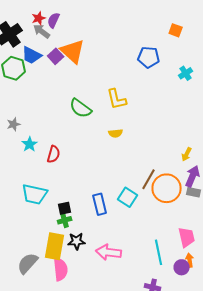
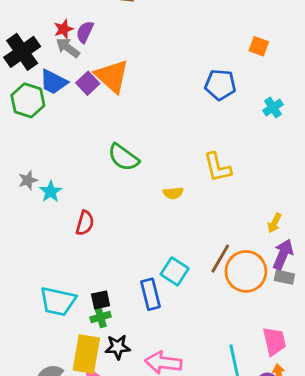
yellow L-shape: (117, 99) -> (217, 167), moved
cyan star: (30, 144) -> (51, 192), moved
cyan trapezoid: (35, 194) -> (58, 301), moved
cyan square: (128, 197) -> (175, 271), moved

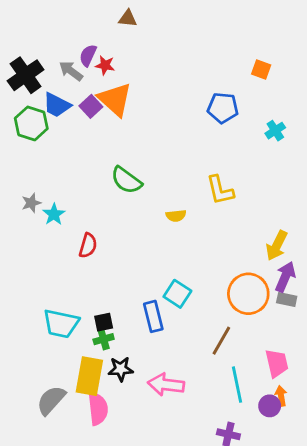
red star: (63, 29) -> (105, 65), moved, turned 30
yellow arrow: (274, 223) -> (277, 246), size x1.5
brown line: (220, 259) -> (221, 341), moved

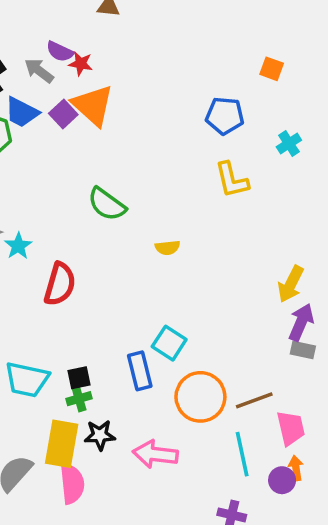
purple semicircle: (88, 55) -> (60, 52), turned -90
yellow L-shape: (220, 190) -> (232, 180), moved
red semicircle: (88, 246) -> (60, 284), size x1.4
orange circle: (248, 294) -> (200, 397), moved
brown line: (221, 341) -> (254, 400), moved, turned 40

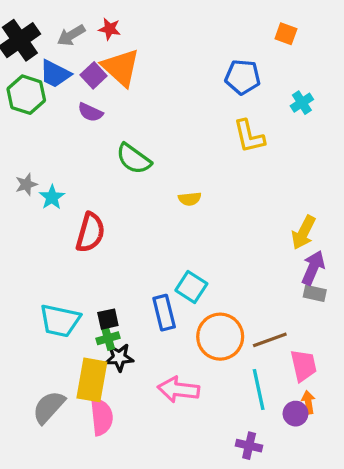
purple semicircle: (60, 52) -> (90, 112), moved
gray arrow: (39, 71) -> (71, 35), turned -68
black star: (100, 435) -> (119, 357), moved

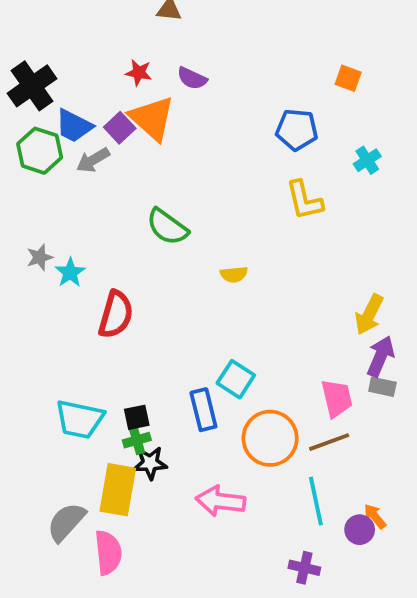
gray arrow: (71, 35) -> (93, 160), moved
purple semicircle: (90, 112) -> (192, 78), moved
pink trapezoid: (304, 365) -> (337, 398), moved
orange arrow: (308, 402) -> (375, 516), turned -30
pink semicircle: (102, 417) -> (108, 553), moved

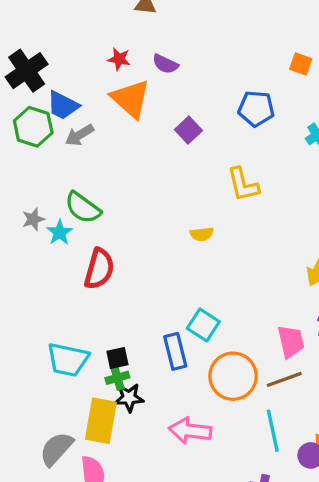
purple square: (120, 128) -> (188, 130), moved
yellow L-shape: (304, 200) -> (243, 185), moved
green semicircle: (167, 227) -> (83, 208), moved

